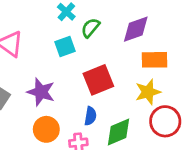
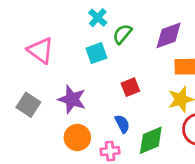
red square: (98, 80) -> (130, 87), size x0.6
blue semicircle: (90, 116) -> (122, 124), turned -36

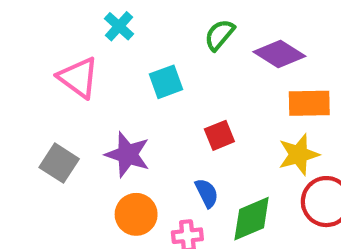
cyan cross: (98, 18) -> (119, 26), moved
green semicircle: (122, 34) -> (219, 35), moved
purple diamond: (169, 35) -> (279, 54), turned 52

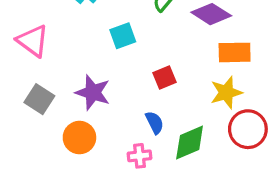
pink triangle: (78, 78) -> (33, 41), moved
orange circle: (136, 214) -> (79, 138), moved

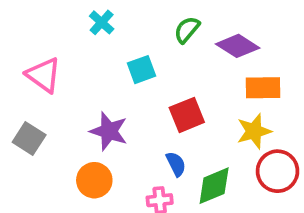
red square: (165, 77) -> (187, 115), size x1.4
gray square: (39, 99) -> (29, 138), moved

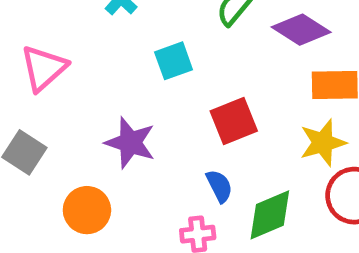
pink triangle: (44, 75) -> (44, 68), turned 42
orange circle: (94, 180) -> (87, 210), moved

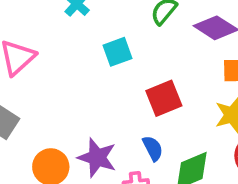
purple star: (130, 143) -> (97, 158), moved

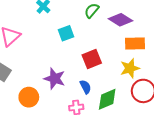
purple star: (97, 158) -> (55, 79), moved

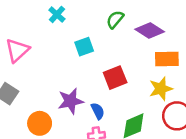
purple star: (55, 79) -> (71, 101), turned -30
blue semicircle: (86, 87) -> (98, 111), moved

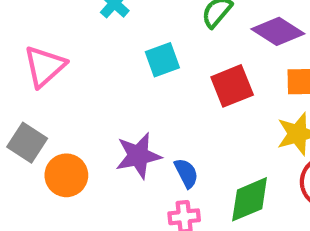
red square: (115, 78) -> (232, 86), moved
orange circle: (40, 123) -> (66, 175), moved

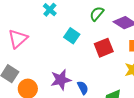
cyan square: (162, 60) -> (72, 36), turned -35

